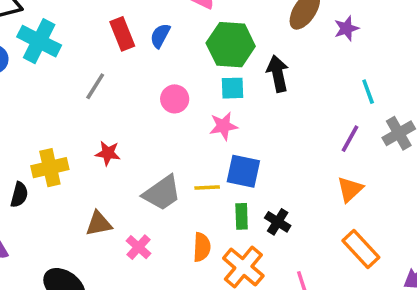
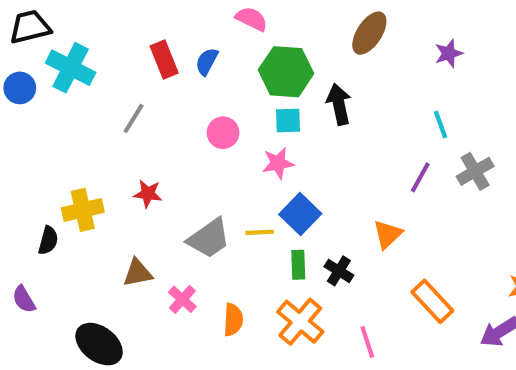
purple star: (346, 28) -> (449, 53), moved
blue square: (243, 171) -> (300, 214), turned 32
orange triangle: (350, 189) -> (388, 234), moved
orange semicircle: (202, 247) -> (233, 320), moved

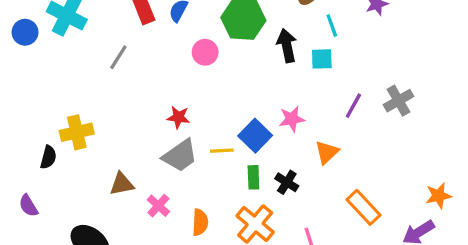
cyan square: (288, 120) -> (322, 59), moved
cyan line: (440, 125) -> (332, 26), moved
pink circle: (223, 133) -> (205, 52), moved
pink star: (278, 163) -> (292, 119), moved
red star: (148, 194) -> (178, 117), moved

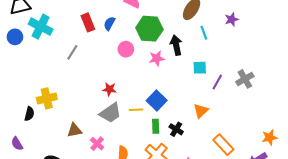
cyan square: (322, 59) -> (200, 68), moved
pink star: (292, 119) -> (157, 58), moved

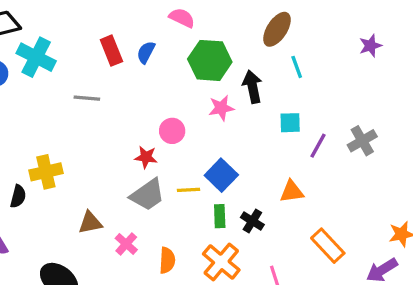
purple star: (232, 19) -> (370, 46), moved
pink circle: (126, 49) -> (172, 131), moved
gray line: (72, 52) -> (87, 98), turned 63
orange triangle: (201, 111) -> (292, 192), turned 35

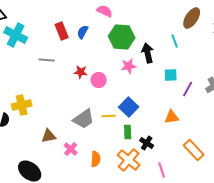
brown ellipse: (277, 29) -> (192, 18), moved
red star: (146, 157) -> (81, 72), moved
black cross: (252, 221) -> (147, 143), moved

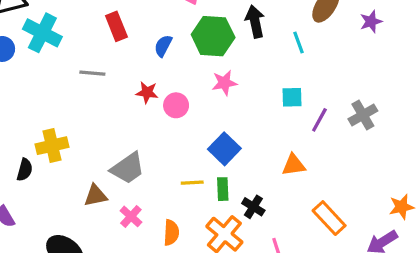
blue semicircle: (83, 32) -> (163, 46), moved
black arrow: (148, 53) -> (255, 22), moved
yellow line: (109, 116) -> (192, 183), moved
gray trapezoid: (84, 119) -> (128, 168), moved

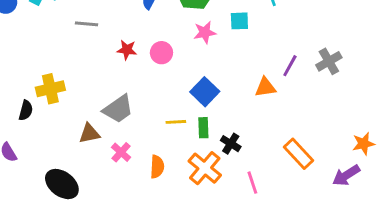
red star: (147, 92) -> (127, 50), moved
cyan square: (292, 97) -> (239, 21), moved
orange triangle: (294, 165) -> (265, 87), moved

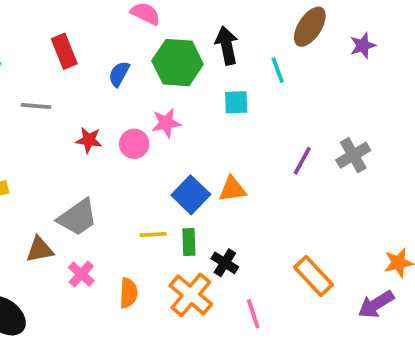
pink star: (205, 32) -> (166, 123), moved
orange triangle: (265, 87) -> (232, 189), moved

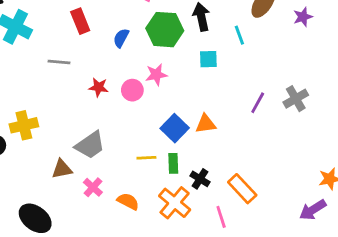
orange rectangle: (314, 276) -> (242, 189), moved
orange semicircle: (128, 293) -> (128, 201), turned -65

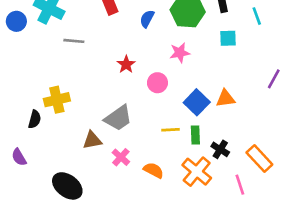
gray line: (59, 62) -> (74, 41), moved
red star: (99, 87) -> (126, 64), turned 30
pink circle: (132, 90) -> (157, 83), moved

